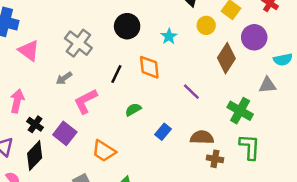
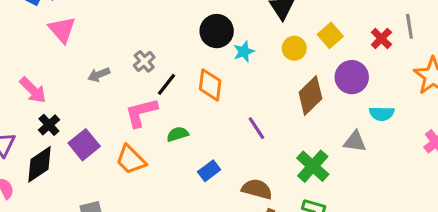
black circle: (127, 26) -> (217, 31), moved
gray cross: (78, 43) -> (144, 61), moved, size x0.6
pink arrow: (17, 101) -> (33, 90), turned 110
pink L-shape: (86, 101) -> (141, 113), moved
orange trapezoid: (104, 151) -> (131, 160), moved

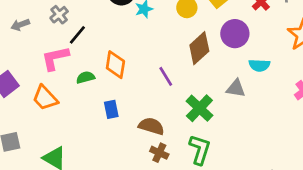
orange diamond: (210, 85) -> (115, 65), moved
purple line: (256, 128) -> (166, 76), moved
blue rectangle: (209, 171) -> (111, 109), turned -66

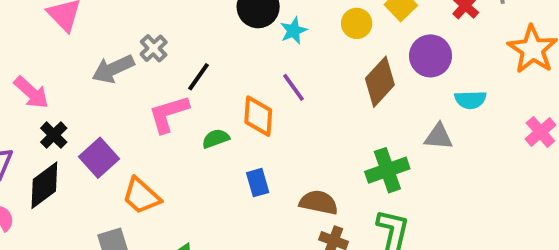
gray cross: (59, 15) -> (154, 48), moved
gray arrow: (20, 25) -> (113, 69), size x1.5
purple line: (166, 76) -> (294, 87), moved
orange trapezoid: (45, 98) -> (141, 196), moved
green cross: (199, 108) -> (387, 170), turned 32

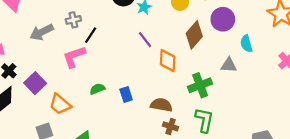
gray cross: (154, 48) -> (73, 20), moved, turned 32
cyan semicircle: (470, 100) -> (246, 44), turned 78
orange diamond: (258, 116) -> (168, 61), moved
green semicircle: (216, 139) -> (97, 89), moved

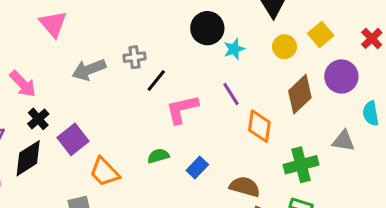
pink L-shape: (74, 57) -> (182, 109), moved
blue rectangle: (126, 95) -> (197, 168), turned 56

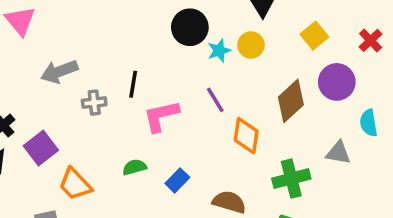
yellow circle: (285, 47) -> (251, 45), moved
gray cross: (134, 57) -> (94, 103), moved
black line: (156, 81) -> (133, 84), turned -30

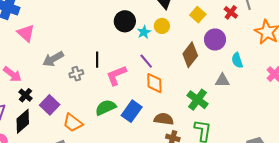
orange diamond: (246, 136) -> (154, 83), moved
green semicircle: (134, 167) -> (106, 107), size x1.5
green cross: (291, 179) -> (198, 100), turned -30
blue rectangle: (177, 180) -> (132, 111), size x1.5

